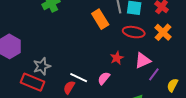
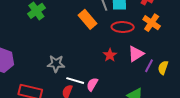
gray star: (42, 66) -> (56, 64), moved, turned 30
pink semicircle: (104, 78) -> (92, 84), moved
yellow semicircle: (172, 85) -> (163, 68), moved

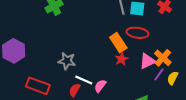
orange rectangle: (88, 19) -> (118, 43), moved
orange cross: (152, 23) -> (163, 58), moved

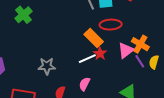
purple line: (159, 74) -> (140, 61), turned -56
white line: (84, 80) -> (87, 59), moved, turned -36

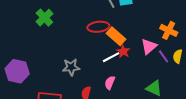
red ellipse: (111, 25) -> (98, 27), moved
orange cross: (140, 44) -> (169, 30), moved

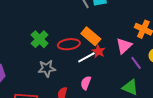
green cross: (44, 18) -> (40, 39), moved
red ellipse: (98, 27) -> (69, 44), moved
purple line: (164, 56) -> (136, 63), moved

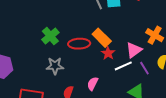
white line: (86, 57) -> (123, 66), moved

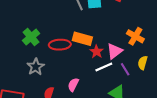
orange rectangle: (102, 38) -> (82, 39), turned -30
red star: (108, 53) -> (97, 52), moved
gray star: (55, 66) -> (36, 67), turned -30

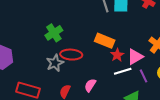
red ellipse: (60, 45) -> (71, 55), moved

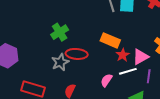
purple line: (144, 76) -> (149, 76), turned 32
pink semicircle: (90, 85) -> (106, 80), moved

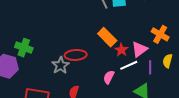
green cross: (60, 32) -> (24, 48), moved, turned -30
orange rectangle: (110, 40) -> (107, 37), turned 30

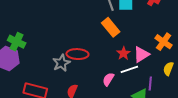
orange rectangle: (107, 37) -> (111, 27), moved
green cross: (24, 48) -> (17, 42), moved
purple line: (150, 67) -> (150, 84), moved

